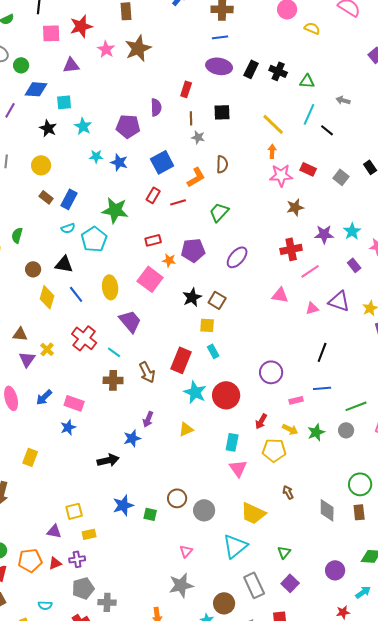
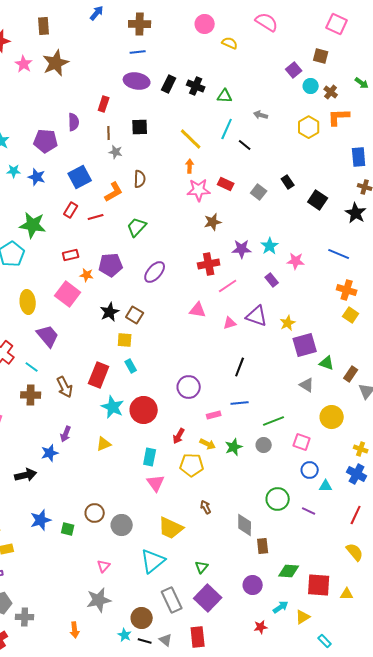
brown rectangle: (359, 512) -> (263, 546), moved
purple square: (290, 583) -> (208, 598), size x1.5

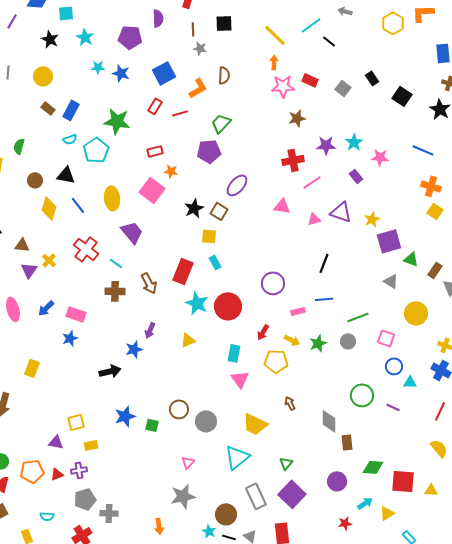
cyan line: (227, 129) -> (311, 25), turned 30
purple pentagon: (111, 265) -> (209, 151), moved
purple ellipse: (155, 272) -> (237, 185), moved

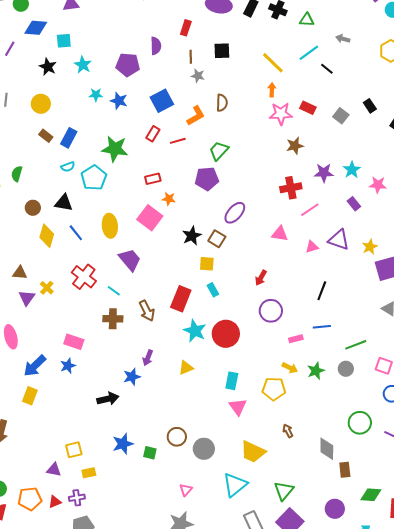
blue arrow: (46, 308) -> (35, 366), moved, size x1.4
red arrow: (263, 332) -> (261, 278), moved
green triangle: (286, 463) -> (284, 491), size x1.5

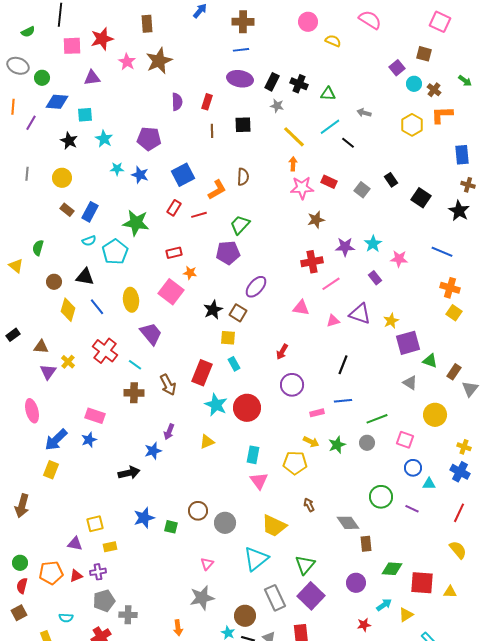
purple semicircle: (156, 46) -> (177, 102), moved
gray star: (198, 76) -> (277, 106), moved
gray diamond: (327, 449) -> (348, 523), turned -35

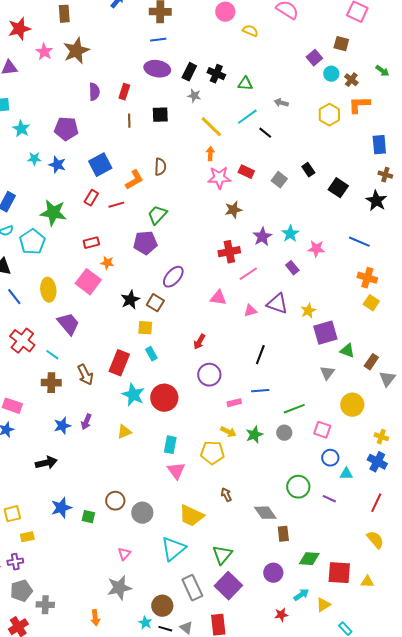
purple star: (345, 247) -> (262, 237), turned -30
gray triangle: (410, 383) -> (327, 373), turned 35
blue star: (153, 451) -> (62, 426), moved

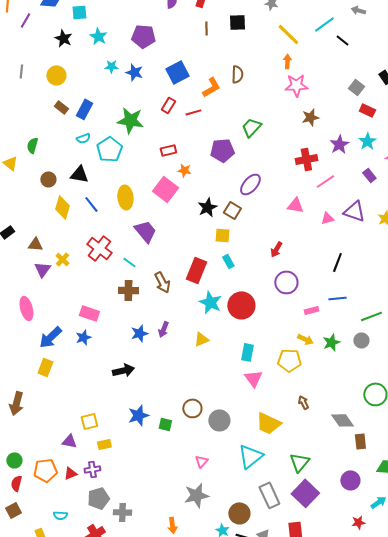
red rectangle: (246, 172) -> (367, 110), moved
green trapezoid: (157, 215) -> (251, 127), moved

